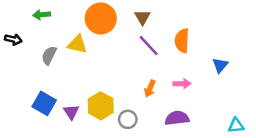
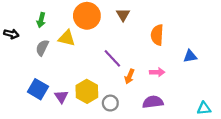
green arrow: (42, 15) -> (41, 20), moved, turned -72
purple line: (149, 46) -> (112, 58), moved
blue triangle: (220, 65) -> (190, 56), turned 40

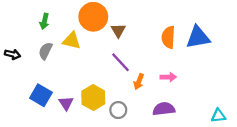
brown triangle: (123, 15) -> (118, 30), moved
black arrow: (11, 34) -> (13, 54), moved
blue triangle: (190, 56) -> (198, 37), moved, size x1.6

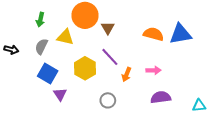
orange semicircle: (168, 37) -> (153, 34), turned 102
blue square: (41, 95) -> (48, 73), moved
yellow hexagon: (93, 98) -> (85, 68), moved
purple semicircle: (164, 109) -> (161, 97), moved

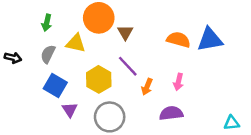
pink arrow: (153, 70) -> (178, 82), turned 104
purple semicircle: (161, 97) -> (171, 113), moved
gray circle: (108, 100) -> (110, 117), moved, size x1.6

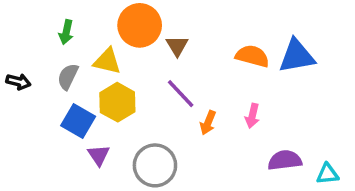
yellow hexagon: (99, 79) -> (117, 102), moved
purple semicircle: (171, 113) -> (285, 160), moved

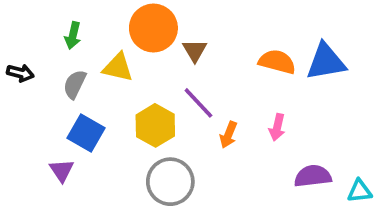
black arrow: (18, 82) -> (20, 73), moved
yellow hexagon: (117, 102) -> (155, 125), moved
purple triangle: (99, 155) -> (62, 170), moved

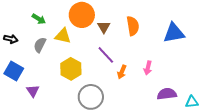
green arrow: (73, 36) -> (39, 19), turned -72
orange semicircle: (277, 62) -> (133, 26), moved, turned 66
yellow hexagon: (155, 125) -> (71, 69), moved
blue square: (86, 133) -> (14, 71), moved

